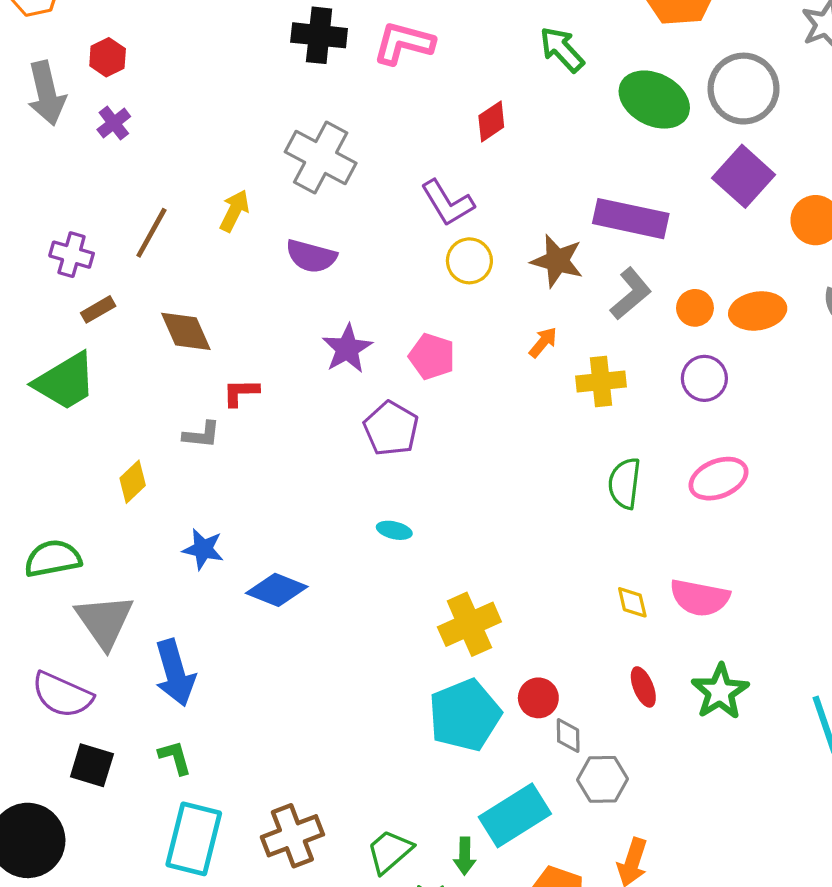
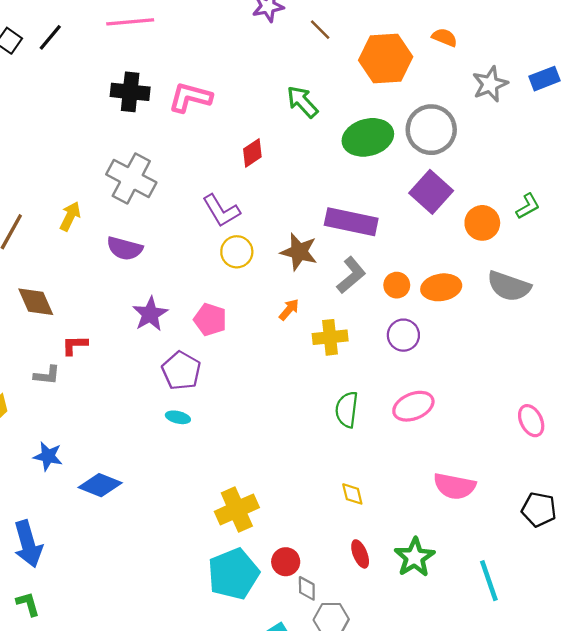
green ellipse: (654, 100) -> (368, 137), turned -42
cyan ellipse: (394, 530) -> (178, 417), moved
pink semicircle: (700, 598) -> (455, 486), moved

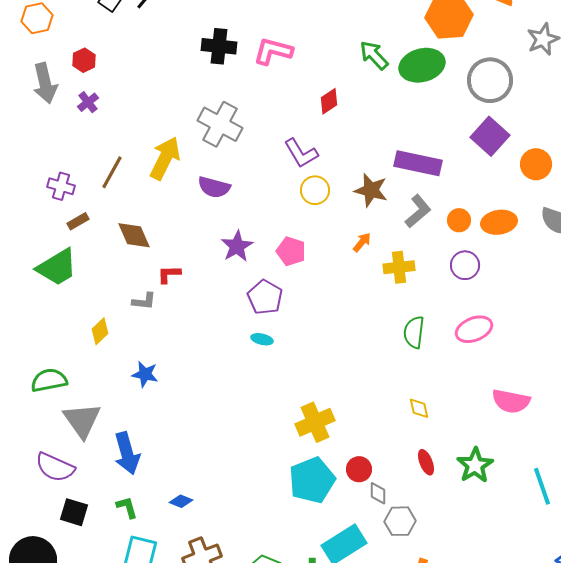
green ellipse: (368, 137) -> (422, 65), moved
yellow arrow: (70, 216) -> (165, 158), size x1.6
blue diamond: (100, 485) -> (181, 501), moved, size x0.6

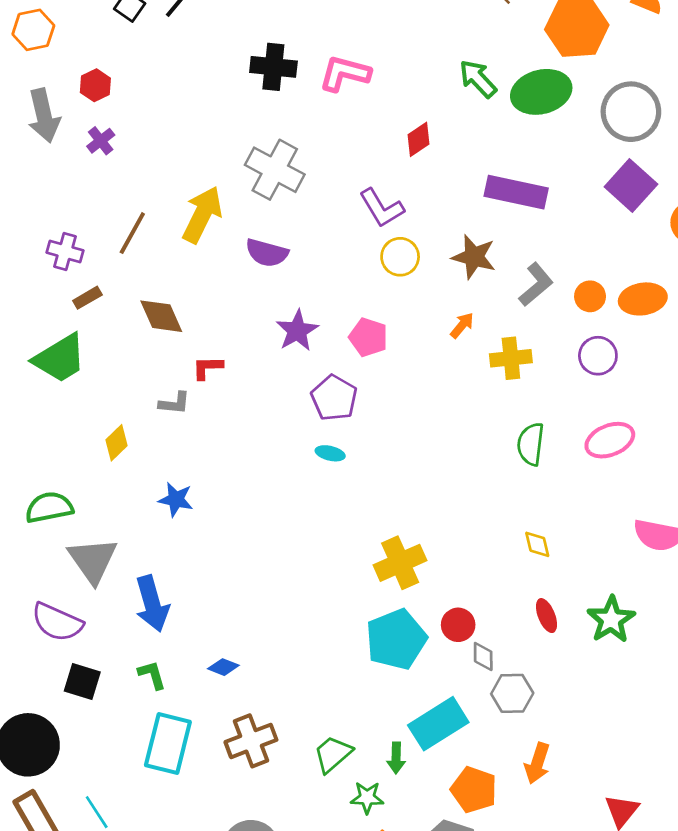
purple rectangle: (418, 163) -> (516, 192), moved

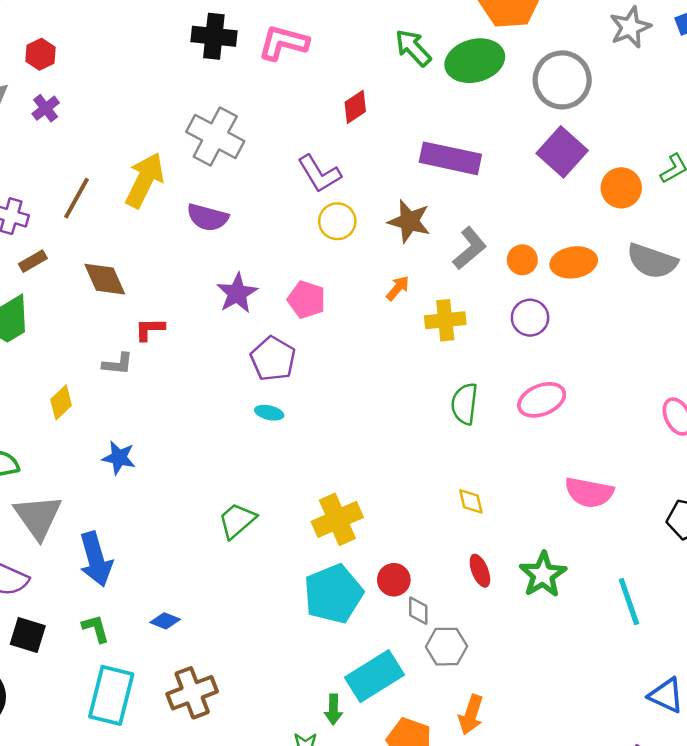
green trapezoid: (333, 754) -> (237, 521), moved

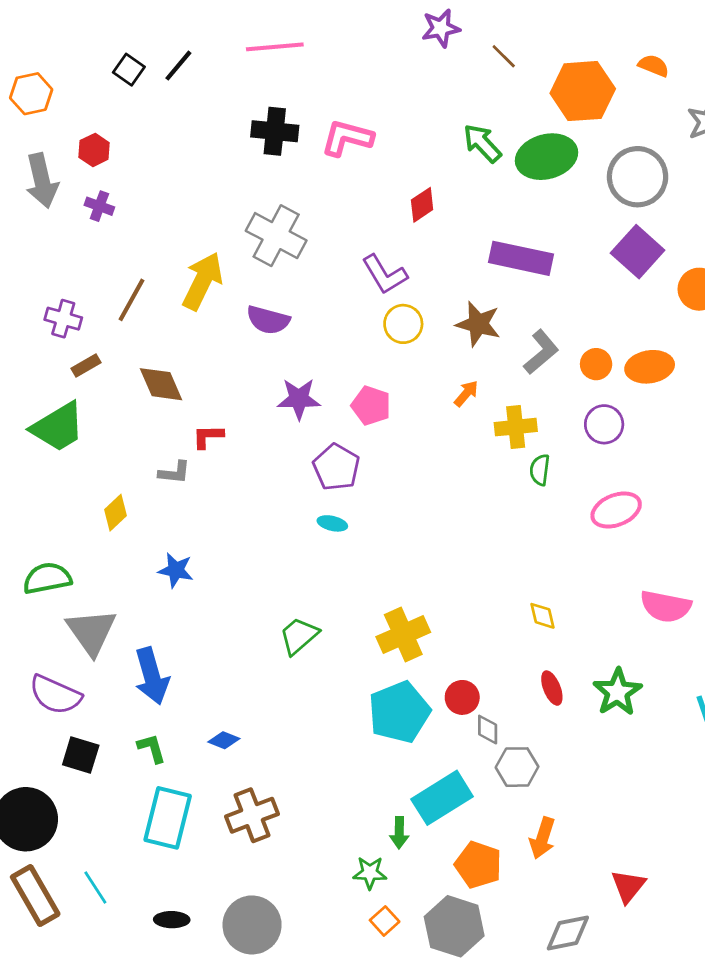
purple cross: (46, 108) -> (99, 206), turned -32
purple star: (237, 293) -> (299, 399), turned 30
green semicircle: (464, 404) -> (540, 470), moved, size x0.7

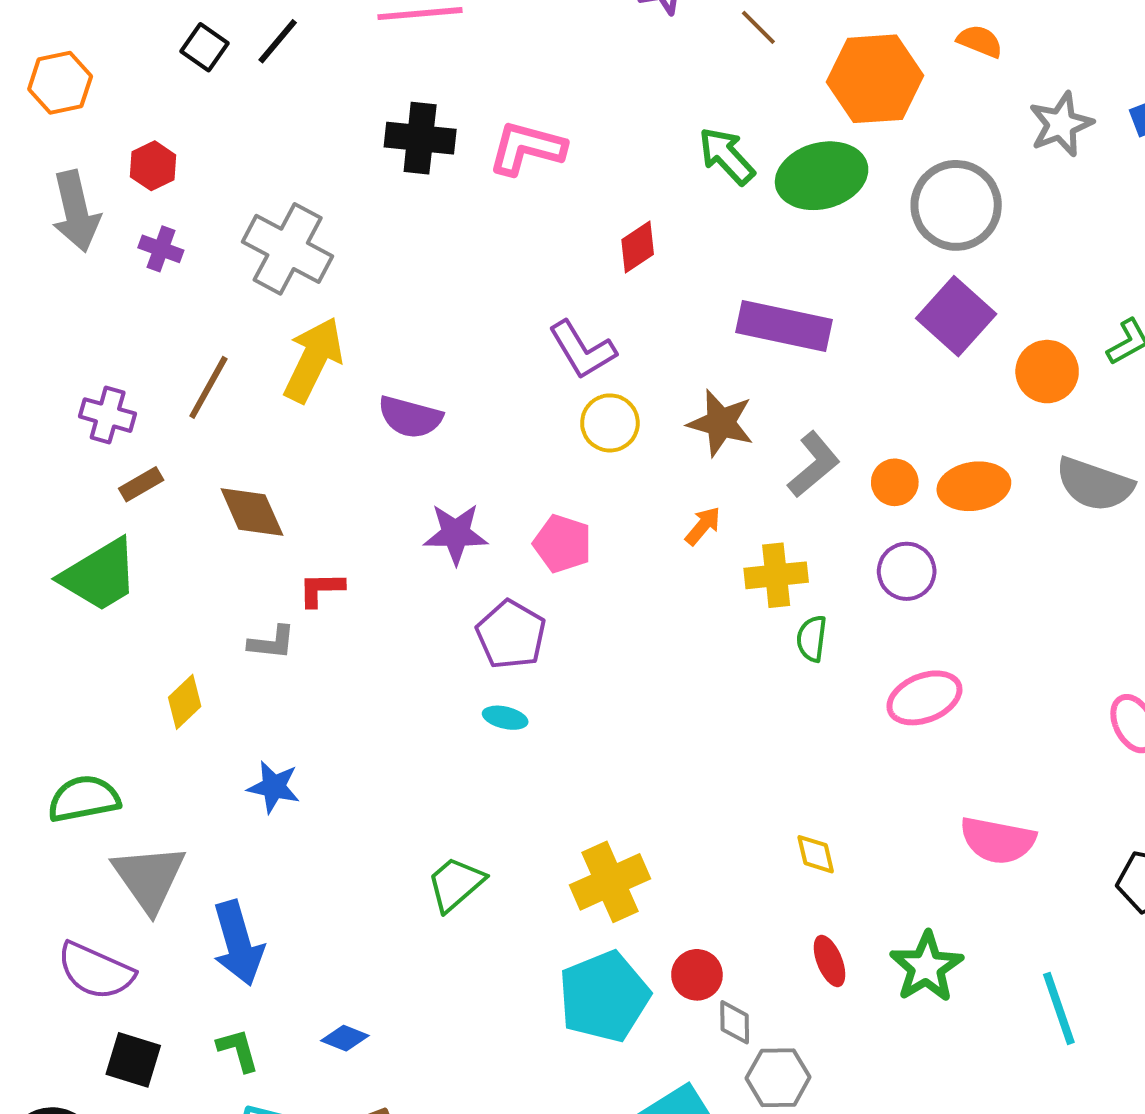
gray cross: (276, 236) -> (288, 249), moved

